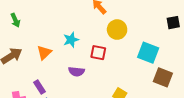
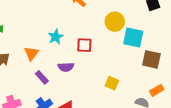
yellow circle: (117, 30) -> (115, 22), moved
purple rectangle: (39, 87) -> (42, 77), moved

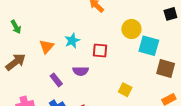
orange triangle: (31, 53) -> (47, 47), moved

